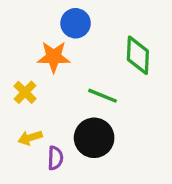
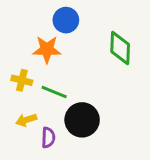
yellow cross: (25, 92) -> (22, 80), turned -30
green line: (102, 96) -> (54, 92), moved

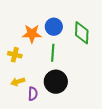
blue circle: (66, 20) -> (54, 27), moved
green line: (54, 92) -> (53, 53), moved, turned 72

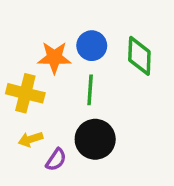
yellow cross: (15, 55) -> (25, 93), size x1.5
purple semicircle: (33, 94) -> (56, 160), turned 32

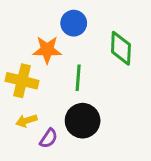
blue circle: (92, 46) -> (74, 23), moved

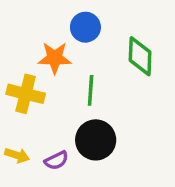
yellow arrow: (26, 121) -> (17, 155), moved, turned -144
purple semicircle: (49, 138) -> (56, 160), turned 30

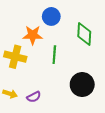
black circle: (96, 140) -> (82, 85), moved

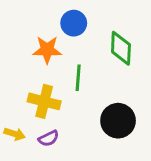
yellow cross: (15, 57) -> (44, 101), moved

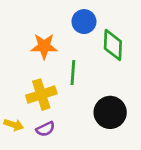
blue circle: (74, 23) -> (84, 22), moved
yellow cross: (44, 101) -> (41, 95), turned -32

